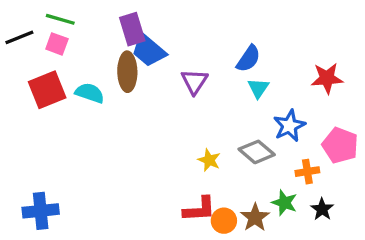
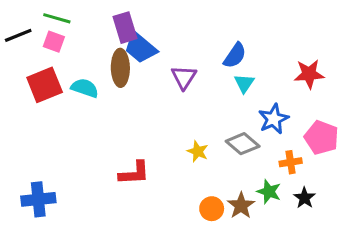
red L-shape: (199, 209) -> (134, 173), moved

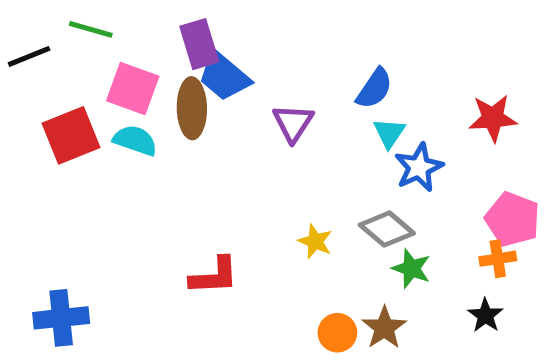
pink square: (54, 42) -> (133, 89), moved, size x1.5
blue star: (274, 119) -> (419, 167), moved
orange cross: (291, 162) -> (498, 259), moved
green star: (269, 192) -> (411, 269), moved

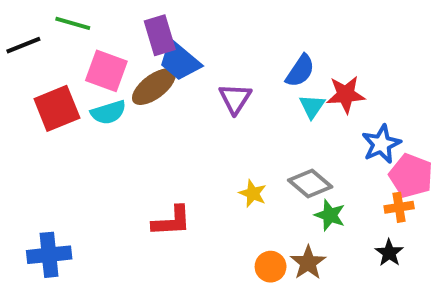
brown ellipse: (192, 108) -> (154, 87), turned 54
red star: (493, 118) -> (346, 95), moved
cyan semicircle: (135, 140) -> (108, 112), turned 144
blue star: (419, 167) -> (381, 144), moved

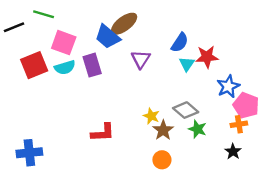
purple rectangle: (160, 35) -> (92, 65), moved
brown ellipse: (154, 87) -> (124, 24), moved
brown star: (308, 263) -> (163, 130), moved

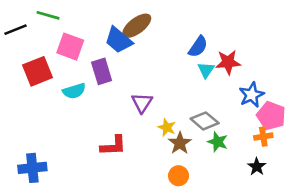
purple triangle: (141, 59) -> (142, 103), moved
cyan semicircle: (65, 67) -> (74, 91), moved

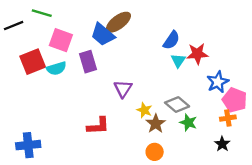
cyan semicircle: (74, 91) -> (56, 68), moved

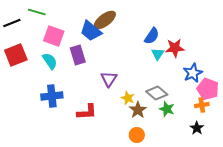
red square: (33, 62) -> (16, 55), moved
cyan semicircle: (56, 68) -> (50, 61), turned -108
blue cross: (28, 145) -> (52, 96), moved

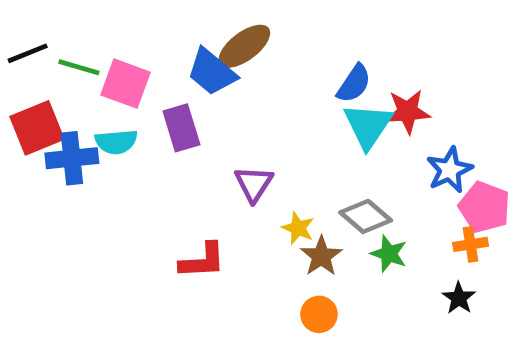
green line: (37, 12) -> (79, 67), moved
cyan triangle: (158, 54) -> (368, 126), size x1.6
cyan semicircle: (50, 61) -> (116, 142), turned 120
blue cross: (52, 96) -> (72, 158), moved

